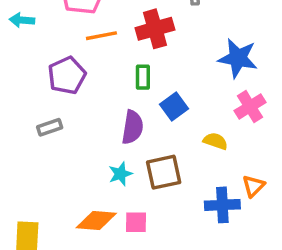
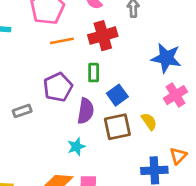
purple pentagon: (67, 75) -> (58, 87), moved
yellow semicircle: (215, 141) -> (149, 121), turned 36
brown square: (164, 172) -> (117, 127), moved

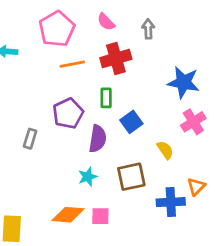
gray rectangle: (22, 111) -> (30, 139), turned -54
brown square: (117, 127) -> (131, 177), moved

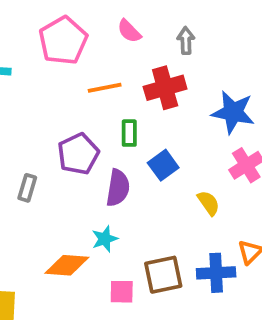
red cross: (116, 58) -> (165, 88), moved
orange line: (72, 64) -> (105, 88), moved
brown square: (131, 177) -> (163, 275), moved
orange diamond: (68, 215) -> (67, 265), moved

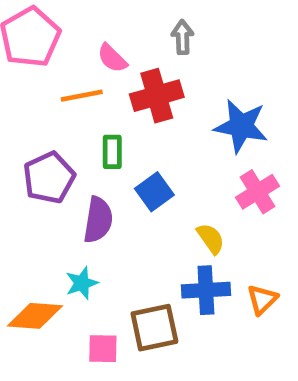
pink semicircle: (129, 31) -> (112, 58), moved
blue cross: (216, 273) -> (206, 290), moved

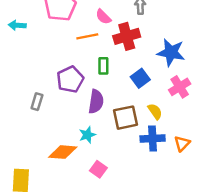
blue square: (154, 192) -> (140, 78), moved
brown square: (154, 328) -> (125, 118), moved
pink square: (103, 349) -> (98, 169), turned 35

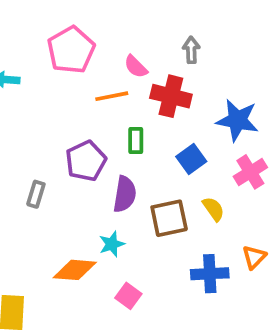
red cross: (127, 36) -> (171, 96), turned 30
blue cross: (153, 139) -> (210, 274), moved

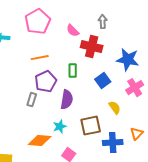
orange line: (112, 96) -> (40, 58), moved
gray rectangle: (36, 194) -> (32, 100), moved
brown square: (169, 218) -> (91, 126), moved

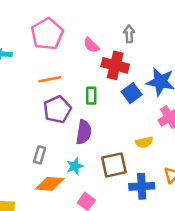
blue square: (103, 81) -> (132, 93), moved
gray rectangle: (32, 100) -> (40, 155), moved
yellow semicircle: (115, 108) -> (144, 142), turned 112

